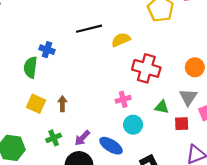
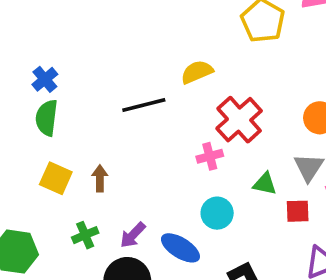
black line: (89, 29) -> (144, 105), moved
blue cross: (47, 50) -> (45, 79), moved, turned 32
red cross: (146, 68) -> (239, 120), turned 32
pink cross: (123, 99) -> (210, 156), moved

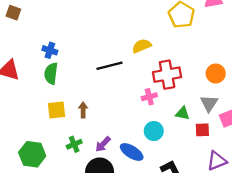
blue cross: (45, 79) -> (50, 50), turned -32
red cross: (239, 120) -> (167, 75), turned 32
yellow square: (56, 178) -> (56, 110), turned -30

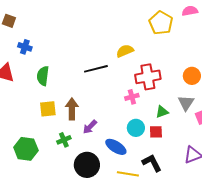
blue cross: (50, 50) -> (25, 47), moved
brown arrow: (83, 110) -> (72, 109), size x1.5
green triangle: (183, 113) -> (162, 112), turned -32
red square: (202, 130) -> (156, 132), moved
purple arrow: (103, 144) -> (90, 127), moved

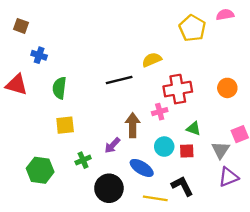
gray triangle: (186, 103) -> (221, 150), moved
brown arrow: (72, 109) -> (133, 125), moved
green triangle: (162, 112) -> (194, 128), turned 40

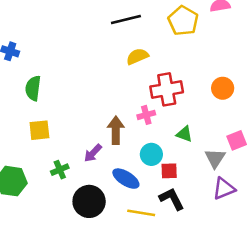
black line: (119, 80) -> (126, 20), moved
red square: (187, 151) -> (169, 171), moved

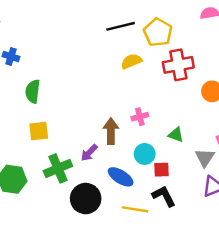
yellow pentagon: (183, 21) -> (158, 32), moved
red cross: (167, 89) -> (178, 65), moved
green cross: (60, 170) -> (58, 168), size x1.6

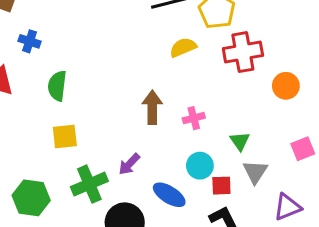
brown arrow: (111, 131) -> (152, 107), moved
green triangle: (176, 135) -> (240, 141), turned 35
gray triangle: (205, 158) -> (255, 172), moved

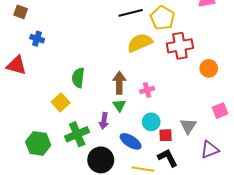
yellow semicircle: (183, 47) -> (140, 43), size x1.4
green semicircle: (57, 86) -> (78, 78), moved
yellow square: (65, 136) -> (61, 102), turned -36
green triangle: (240, 141) -> (119, 105), moved
purple arrow: (129, 164) -> (104, 121), turned -35

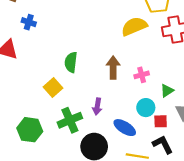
green triangle: (119, 105) -> (167, 91), moved, turned 32

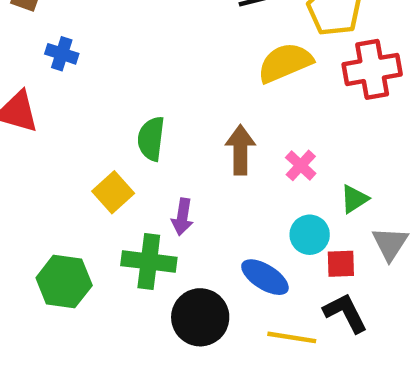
pink cross: (142, 75) -> (301, 165), turned -32
purple arrow: (97, 106) -> (182, 217), moved
green cross: (70, 120) -> (149, 261), turned 30

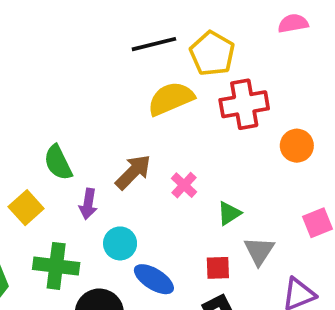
green semicircle: (151, 139) -> (58, 163), turned -33
brown arrow: (240, 150) -> (133, 172), turned 45
purple arrow: (182, 217) -> (88, 204), moved
cyan circle: (310, 235) -> (120, 243), moved

